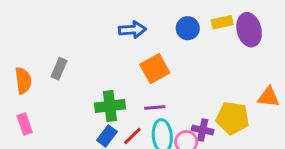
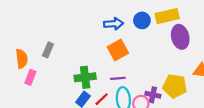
yellow rectangle: (222, 22) -> (167, 16), size x1.5
blue arrow: (132, 30) -> (114, 24), moved
purple ellipse: (249, 30) -> (180, 37), moved
pink rectangle: (25, 124) -> (30, 77), moved, turned 40

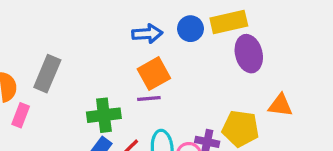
gray rectangle: (48, 50) -> (47, 74), size x1.5
purple line: (118, 78) -> (149, 99), moved

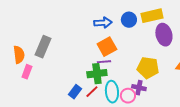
green cross: (104, 115) -> (97, 74), moved
yellow pentagon: (240, 129) -> (148, 68), moved

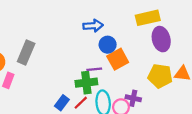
blue circle: (129, 20) -> (108, 45), moved
orange square: (107, 47) -> (118, 59), moved
yellow pentagon: (148, 68) -> (160, 76), moved

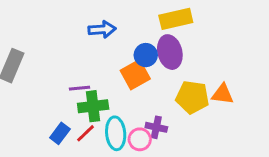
purple ellipse: (161, 39) -> (170, 52), moved
blue circle: (108, 45) -> (146, 55), moved
purple line: (94, 69) -> (80, 88), moved

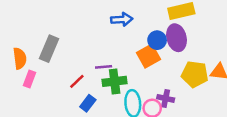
red line: (86, 133) -> (77, 81), moved

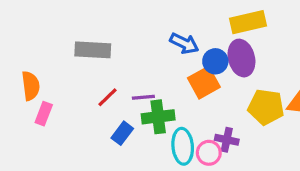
blue arrow: (122, 19) -> (184, 43), moved, turned 30
gray rectangle: (49, 49) -> (93, 50), moved, turned 70
red line: (77, 81) -> (107, 97), moved
blue rectangle: (88, 103) -> (122, 133), moved

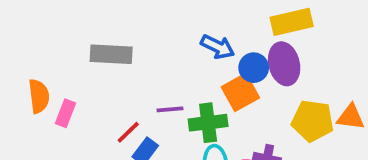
red line: (107, 97) -> (128, 132), moved
pink rectangle: (44, 114) -> (65, 113), moved
green cross: (158, 117) -> (208, 123), moved

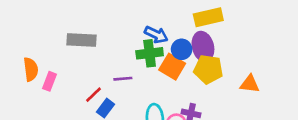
orange square: (240, 92) -> (172, 67), turned -30
yellow pentagon: (313, 121) -> (208, 69), moved
green cross: (208, 123) -> (150, 53), moved

